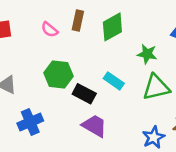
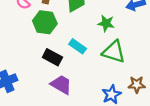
green hexagon: (59, 74) -> (45, 22), moved
green triangle: (156, 87) -> (114, 52), turned 30

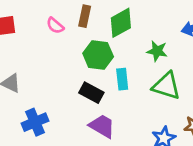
green hexagon: (45, 22) -> (98, 55), moved
cyan rectangle: (78, 46) -> (122, 79), turned 49

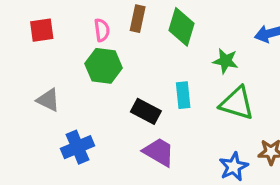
green diamond: (121, 23) -> (182, 27), turned -44
pink semicircle: (55, 26) -> (102, 30), turned -138
green hexagon: (98, 55) -> (104, 66), moved

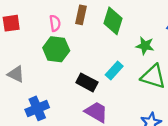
cyan rectangle: (183, 95) -> (114, 71), turned 48

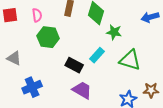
pink semicircle: (55, 23) -> (37, 15), moved
green star: (145, 46) -> (114, 32), moved

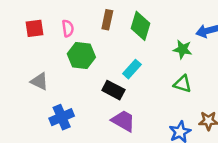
green star: (114, 32) -> (182, 49), moved
cyan rectangle: (97, 55) -> (132, 69), moved
green triangle: (130, 60) -> (182, 84), size x0.7

